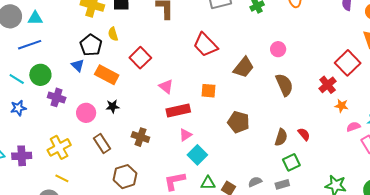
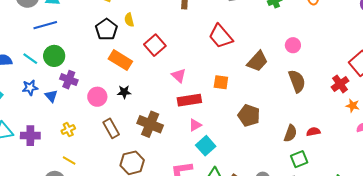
blue triangle: (78, 65) -> (51, 96), moved
red semicircle: (304, 134) -> (313, 132), turned -64
brown cross: (140, 137) -> (150, 124), size x1.4
yellow cross: (59, 147) -> (68, 130), size x0.6

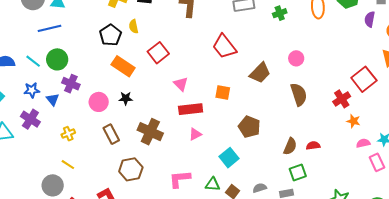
purple cross: (30, 136) -> (30, 119), moved, turned 30
cyan square: (206, 146) -> (229, 158), moved

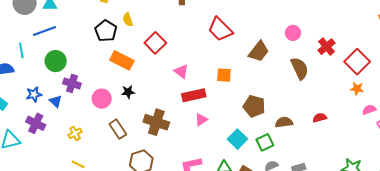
cyan line: (33, 61) -> (21, 50), moved, turned 49
red square: (364, 79) -> (357, 62), moved
red cross: (342, 99) -> (327, 47), moved
brown semicircle: (290, 146) -> (284, 122), moved, turned -114
green square: (298, 172) -> (265, 142), moved

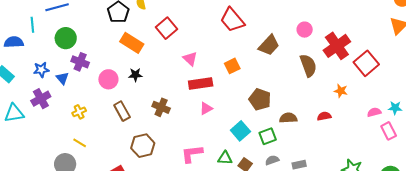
red cross: (327, 47) -> (337, 46), size x1.5
orange square: (224, 75) -> (232, 66), turned -35
orange star: (357, 89) -> (341, 91), moved
brown cross: (156, 122) -> (161, 107), size x0.7
purple cross: (36, 123) -> (41, 99), turned 30

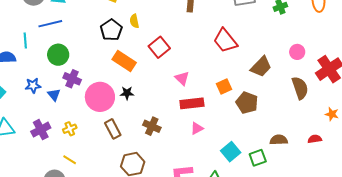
pink circle: (108, 79) -> (100, 97), size x1.5
purple cross: (41, 99) -> (41, 130), moved
brown pentagon: (260, 99) -> (247, 103), moved

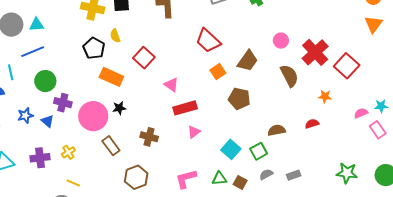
orange square: (224, 87) -> (218, 72), moved
purple cross: (41, 130) -> (40, 158), turned 30

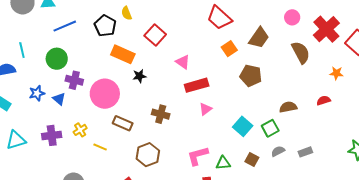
blue line: (33, 52) -> (65, 26), moved
black star: (119, 108) -> (139, 76), moved
brown rectangle: (111, 146) -> (123, 123), turned -30
green triangle: (219, 179) -> (223, 163), moved
yellow line: (73, 183) -> (100, 147), moved

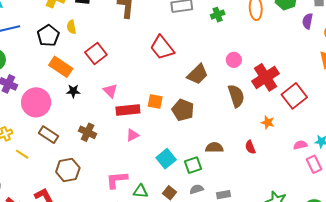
orange square: (229, 49) -> (155, 101), moved, turned 35
pink triangle: (183, 62) -> (110, 91), moved
red semicircle: (324, 100) -> (250, 147), turned -104

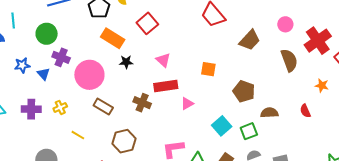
red rectangle: (128, 110) -> (166, 86), moved
brown pentagon: (183, 110) -> (244, 91), moved
yellow line: (22, 154) -> (78, 135), moved

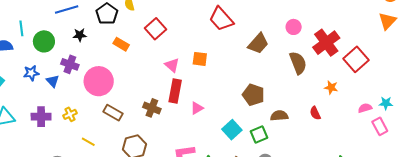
green circle: (47, 34) -> (44, 41), moved
orange rectangle: (113, 38) -> (121, 44), size x0.7
black star: (126, 62) -> (80, 35), moved
orange square: (208, 69) -> (200, 59), moved
red rectangle: (166, 86) -> (175, 91), turned -70

